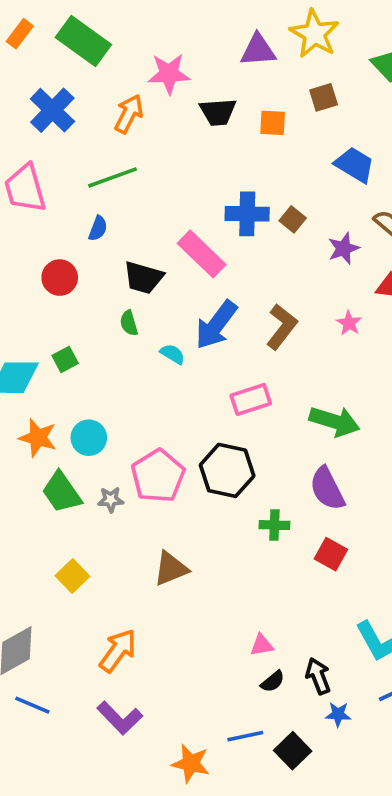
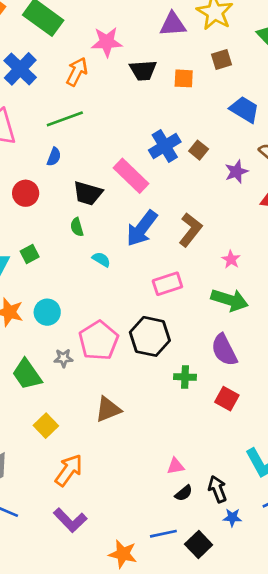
blue cross: (247, 214) -> (165, 146), turned -32
pink star: (349, 323) -> (231, 259), moved
cyan semicircle: (173, 354) -> (101, 259), moved
green trapezoid: (62, 492) -> (27, 374), moved
yellow square: (72, 576) -> (46, 426), moved

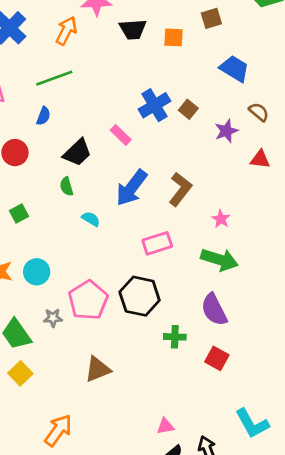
pink rectangle: (131, 176) -> (121, 135), size x0.6
black trapezoid: (88, 193) -> (77, 153), turned -60
yellow square: (46, 426) -> (20, 373), moved

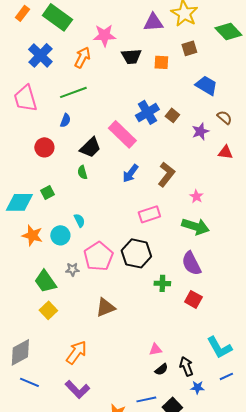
pink rectangle: (121, 135) -> (122, 134), size x1.8
blue arrow: (131, 188) -> (130, 173), size x0.7
cyan semicircle: (91, 219) -> (79, 220), moved, turned 32

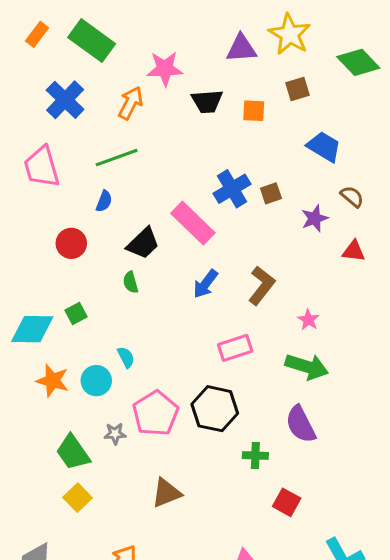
brown square: (172, 115) -> (271, 193), turned 32
red square: (193, 299) -> (287, 502), moved

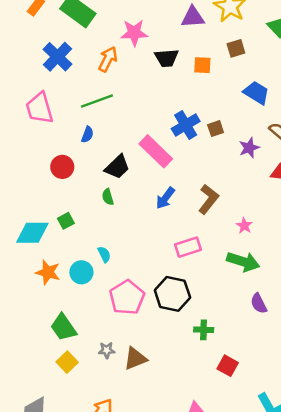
purple semicircle: (301, 424) -> (259, 303), moved, size x0.7
gray star: (115, 434) -> (107, 350), moved

